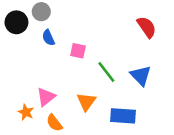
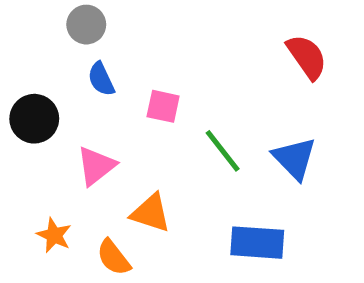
black circle: (16, 22) -> (34, 119), moved
pink triangle: (46, 97) -> (96, 166), moved
orange triangle: (86, 102) -> (151, 213), moved, turned -48

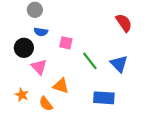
blue semicircle: (101, 79) -> (41, 32), turned -56
black circle: (34, 119) -> (24, 48), moved
pink triangle: (96, 166) -> (39, 67), turned -36

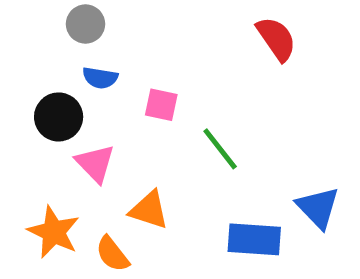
red semicircle: (124, 23) -> (276, 39), moved
blue triangle: (119, 64) -> (318, 208), moved
orange star: (22, 95) -> (54, 232), size x1.5

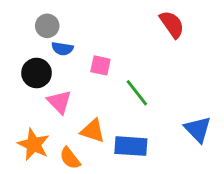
gray circle: (85, 24) -> (47, 26), moved
blue rectangle: (254, 239) -> (131, 146), moved

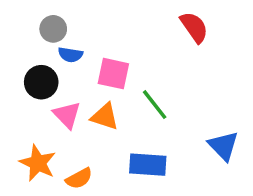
pink square: (100, 65) -> (113, 74), size x1.4
orange triangle: (93, 131) -> (105, 117), moved
orange semicircle: (70, 158) -> (79, 178), turned -80

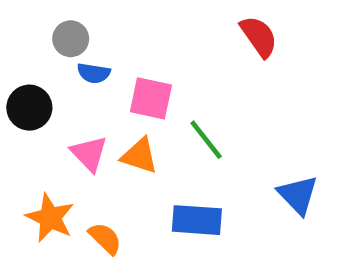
black circle: (41, 82) -> (29, 108), moved
orange semicircle: (79, 178) -> (105, 238), turned -108

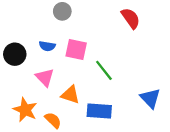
gray circle: (71, 39) -> (62, 11), moved
blue semicircle: (94, 73) -> (47, 46), moved
orange triangle: (140, 156) -> (70, 95), moved

